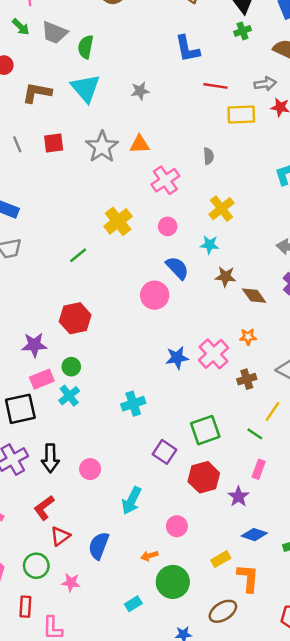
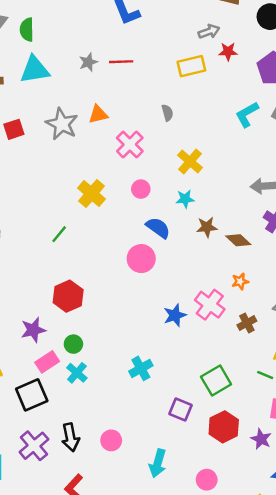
red line: (215, 86) -> (121, 62), moved
cyan triangle: (86, 88) -> (35, 70), turned -48

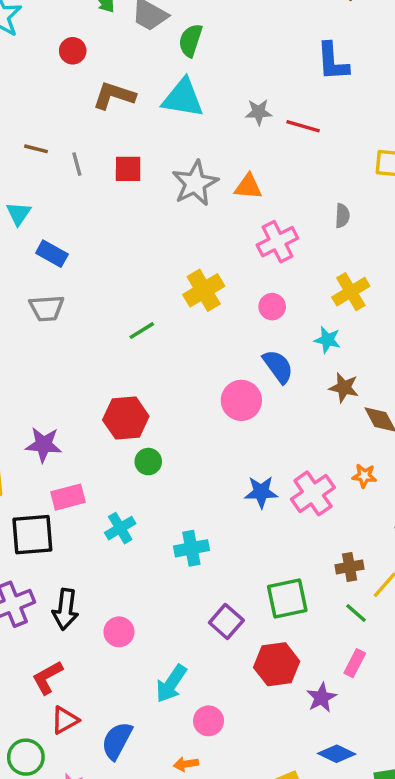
brown cross: (247, 323) -> (350, 567), moved
purple star: (33, 330) -> (44, 445), moved
green circle: (73, 344) -> (148, 462), moved
cyan cross: (77, 373) -> (120, 528), moved
pink circle: (207, 480) -> (209, 721), moved

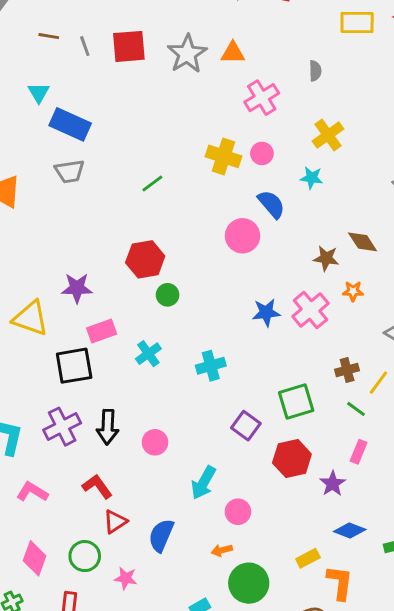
red square: (128, 169) -> (129, 46), size x1.4
blue rectangle: (52, 254) -> (70, 124), size x1.5
yellow cross: (204, 290) -> (224, 156), moved, turned -36
brown star: (344, 388) -> (326, 258), moved
red L-shape: (47, 677) -> (97, 486), turned 88

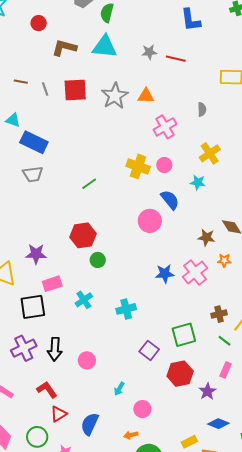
cyan triangle: (39, 93) -> (13, 120), turned -42
cyan arrow: (203, 483) -> (119, 389), size x0.6

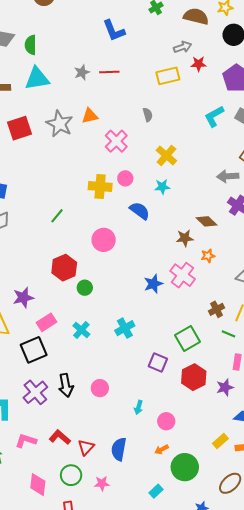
pink circle: (150, 221) -> (104, 240), moved
red L-shape: (47, 390) -> (60, 437), moved
purple star: (207, 391) -> (225, 387), turned 30

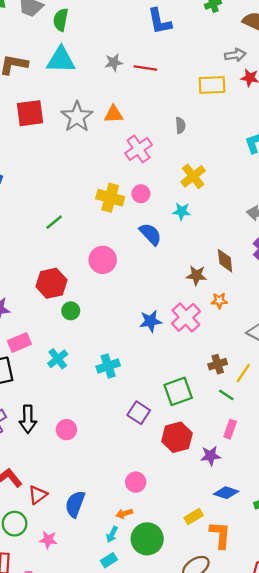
brown diamond: (206, 221) -> (225, 261), turned 30
cyan arrow: (139, 407) -> (112, 534), moved

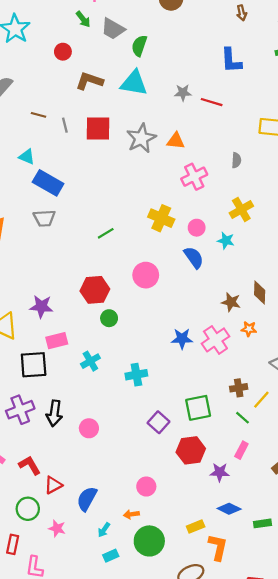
pink circle: (141, 194) -> (197, 228), moved
cyan arrow: (112, 534) -> (104, 530), moved

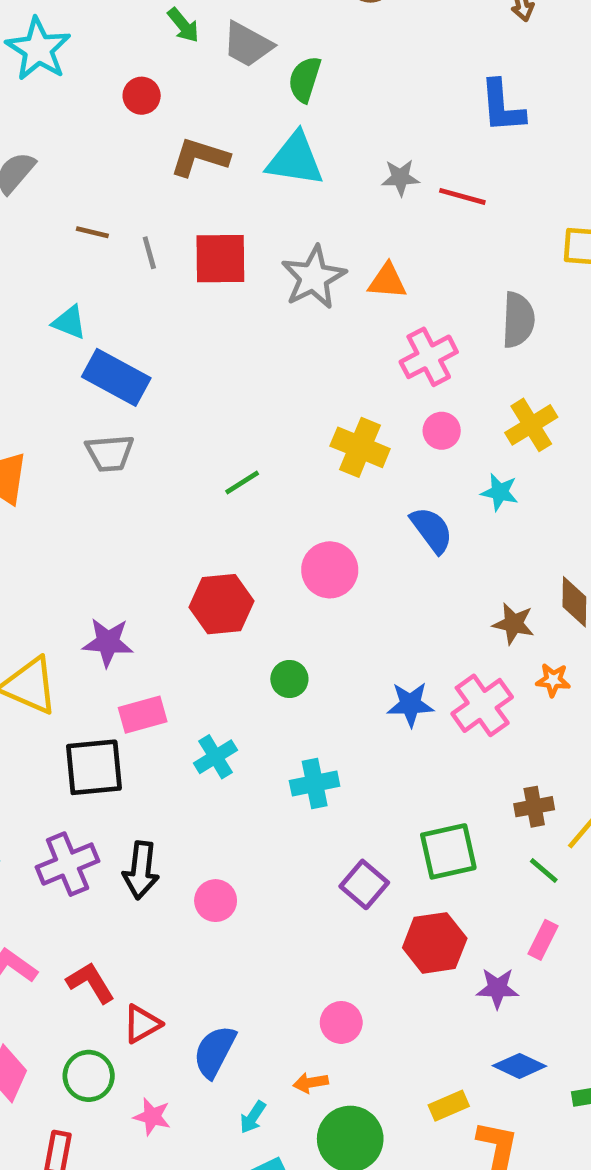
gray semicircle: (236, 160) -> (518, 320), size x1.6
pink circle: (197, 228) -> (442, 431), moved
green circle: (109, 318) -> (289, 679), moved

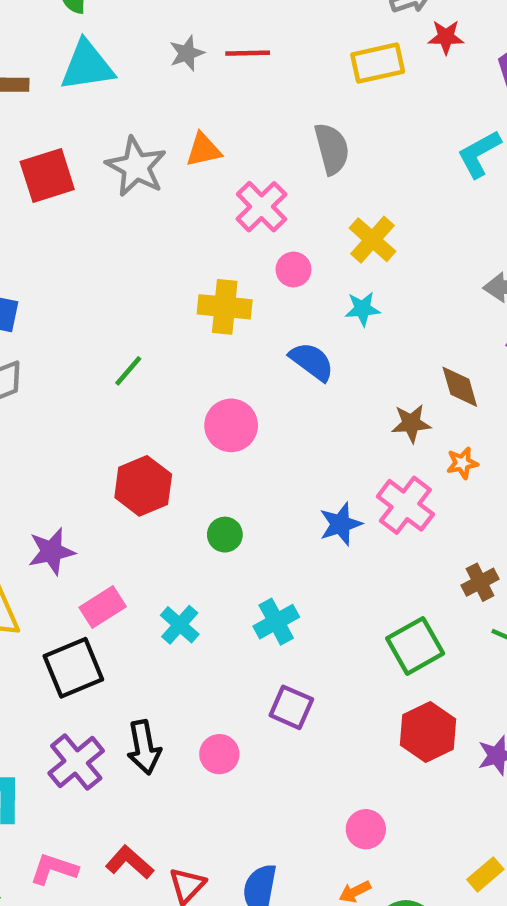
purple square: (364, 884) -> (291, 707), moved

